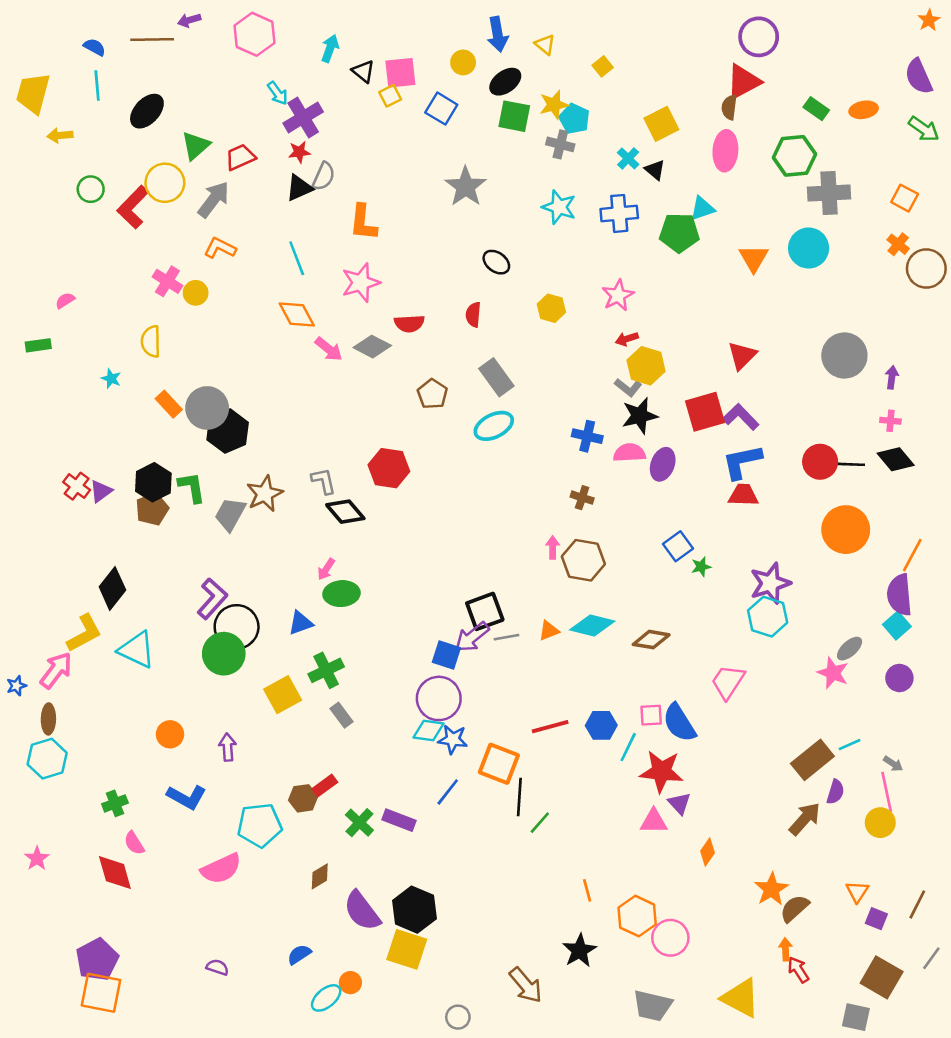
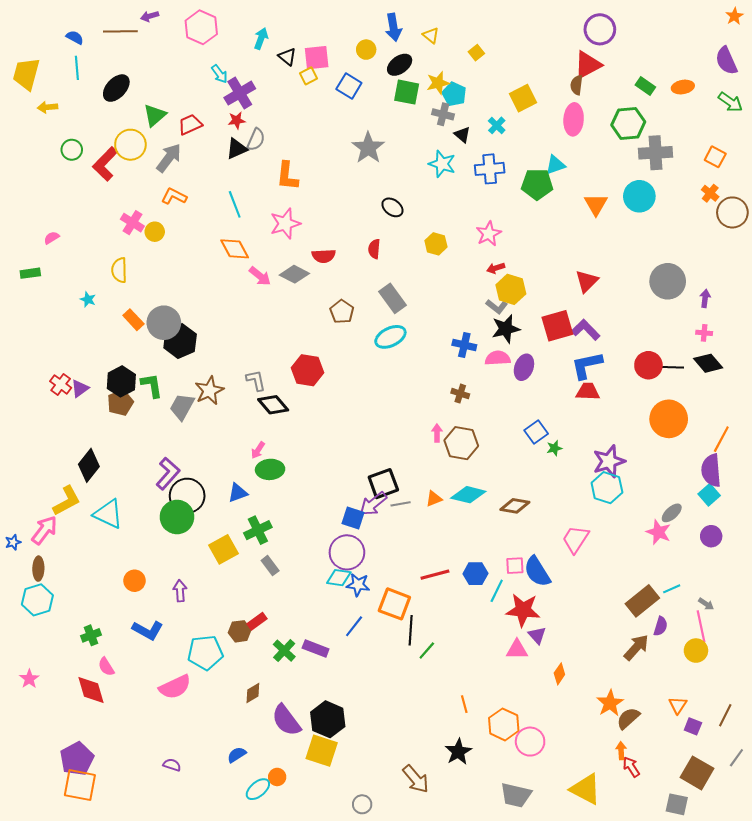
black triangle: (655, 170) -> (462, 135), moved

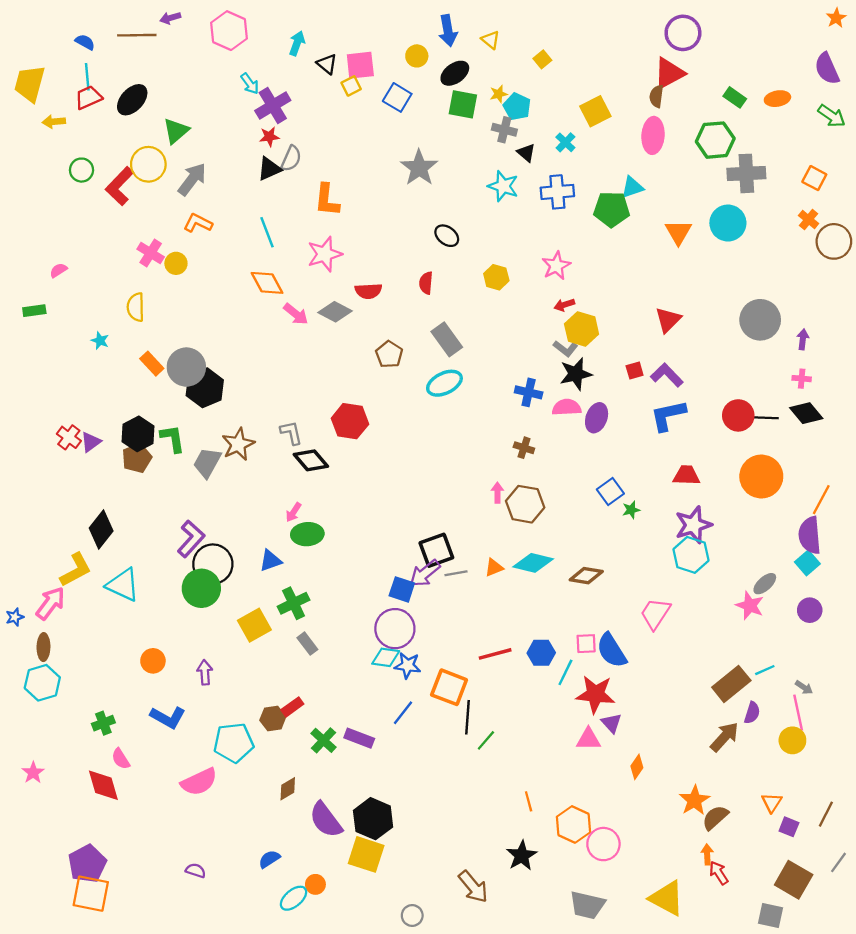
yellow star: (438, 83) -> (499, 94), size x0.7
red trapezoid: (190, 124) -> (88, 97), moved
red square: (557, 326) -> (635, 371), size x0.5
red trapezoid: (588, 392) -> (686, 475), moved

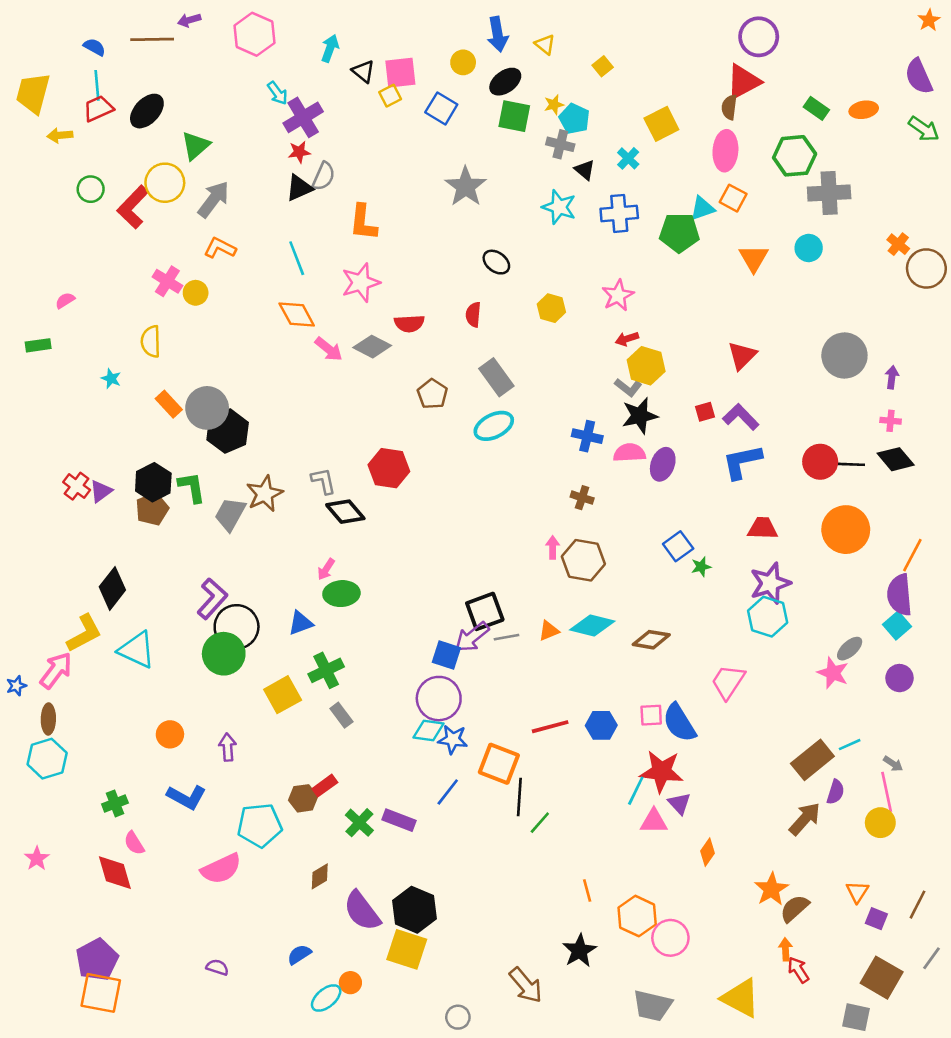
orange square: (814, 178) -> (733, 198), moved
cyan circle: (728, 223) -> (809, 248), size x0.7
cyan line: (565, 672) -> (636, 791), moved

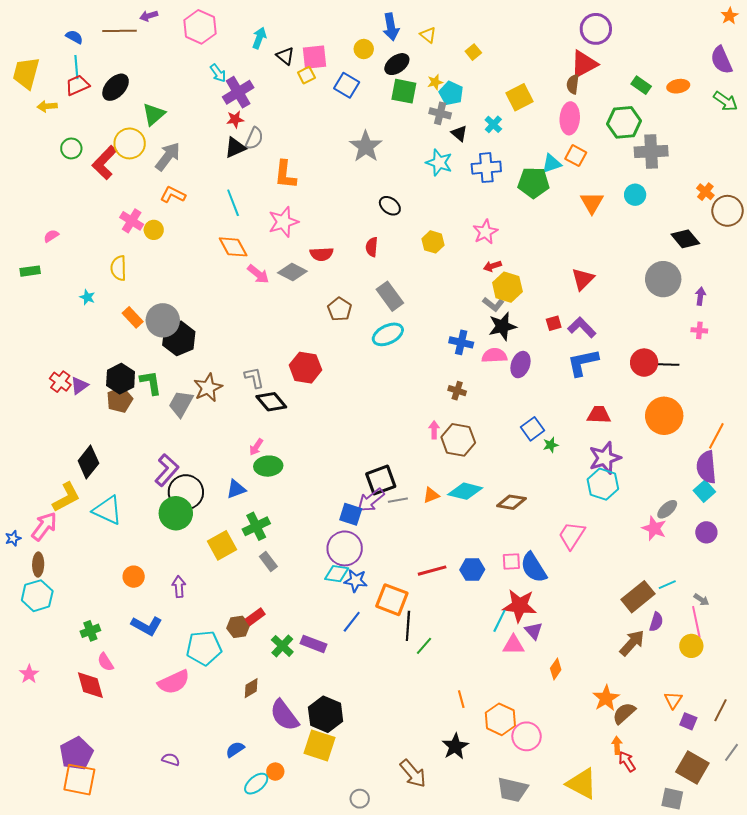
black diamond: (896, 459) -> (685, 239), moved

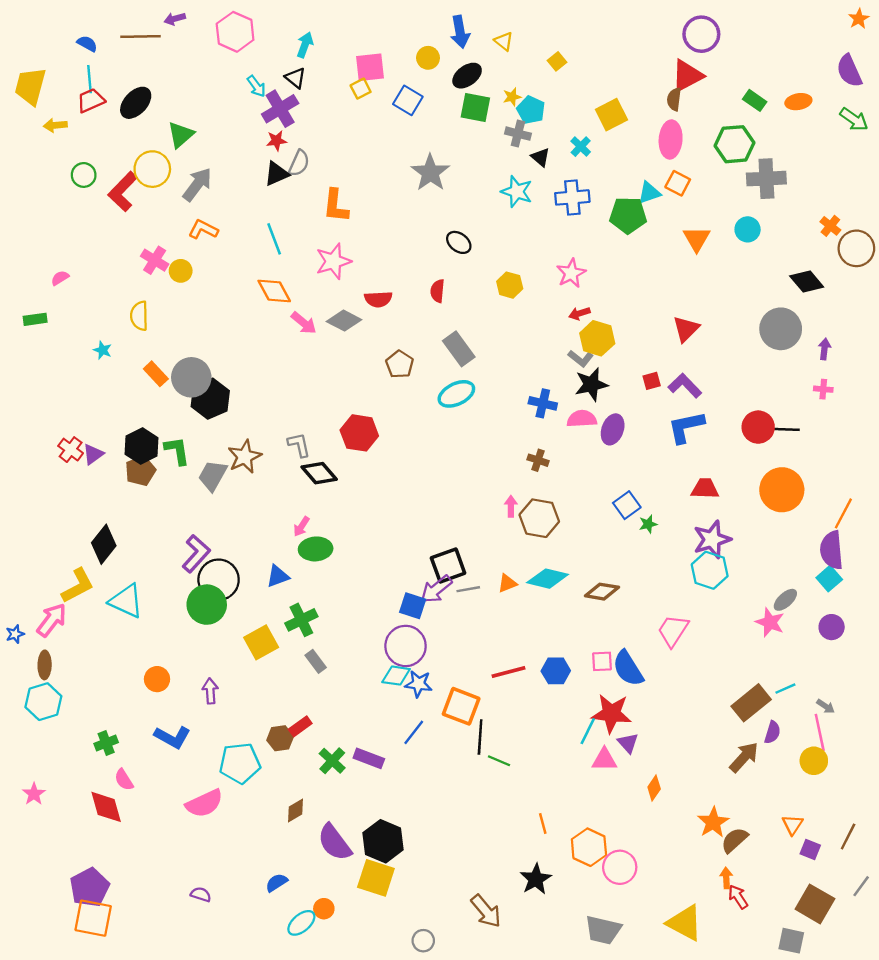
black triangle: (285, 56) -> (295, 78), moved
green line: (424, 646) -> (499, 761), turned 72

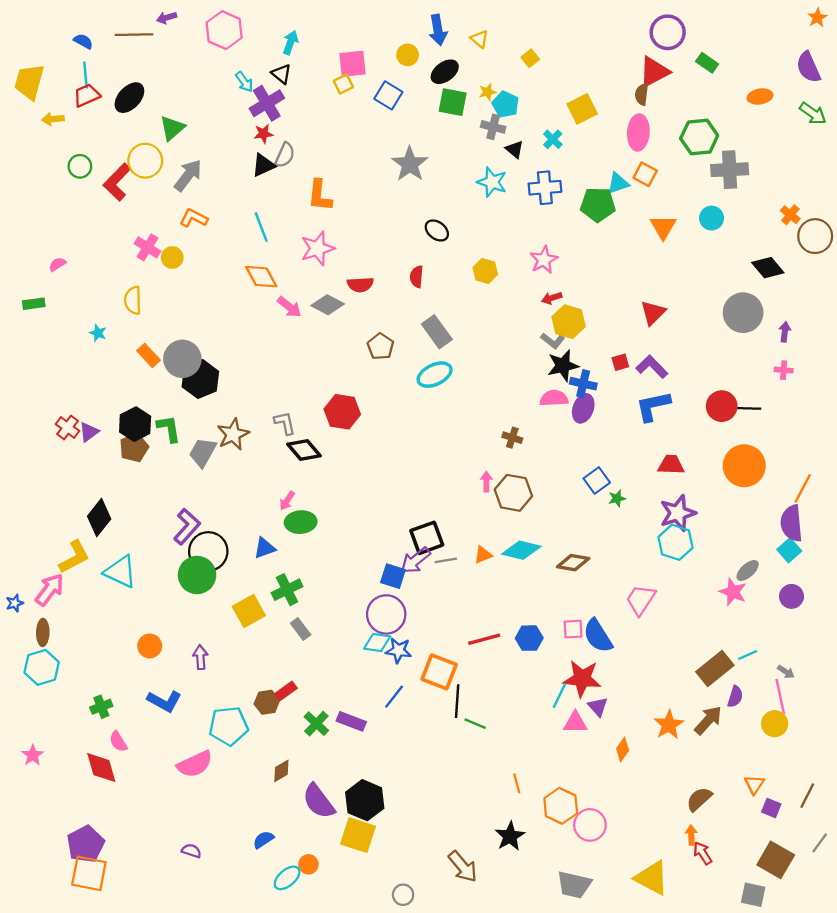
green rectangle: (755, 100) -> (707, 63), moved
blue cross: (543, 403) -> (583, 384), moved
orange star: (713, 822) -> (669, 725), moved

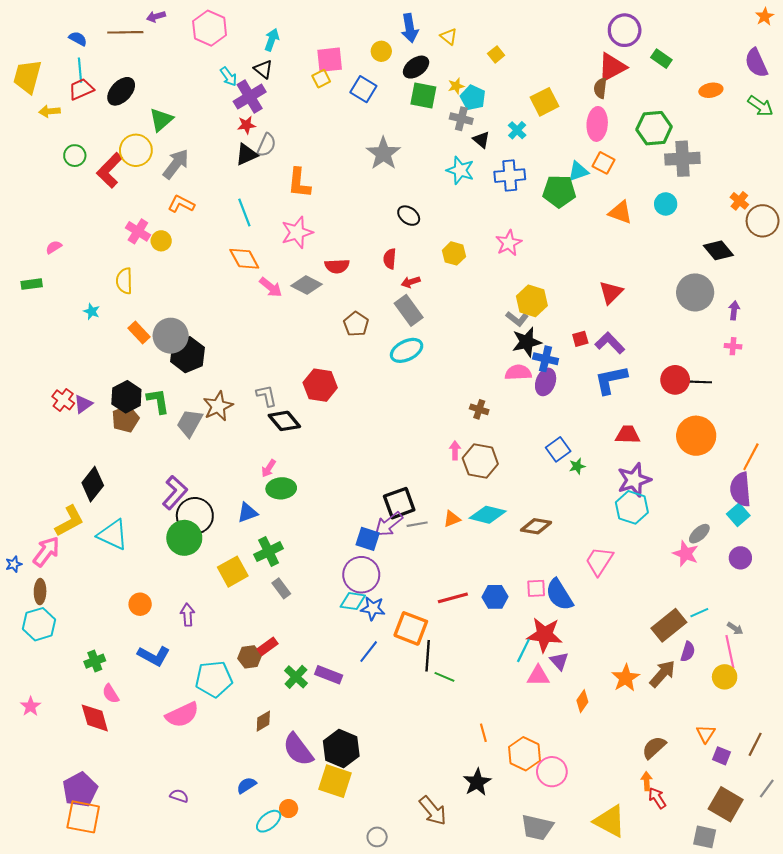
orange triangle: (663, 227) -> (620, 212), turned -40
red arrow: (552, 298) -> (411, 282), moved

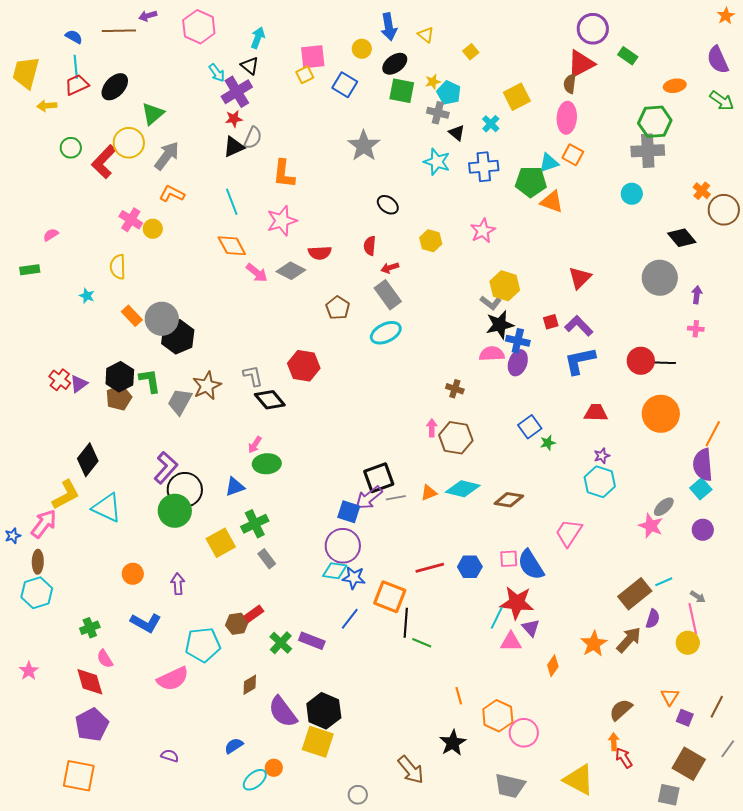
green hexagon: (654, 128) -> (655, 122), moved
orange triangle: (620, 212) -> (552, 202), moved
purple star: (634, 480) -> (602, 456), size x0.5
purple pentagon: (80, 790) -> (92, 725), moved

